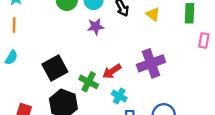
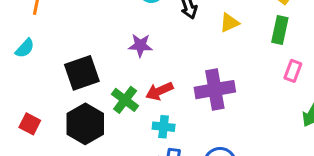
yellow triangle: (153, 14) -> (229, 23), turned 48
purple star: (95, 27) -> (140, 45), moved
cyan cross: (119, 96) -> (164, 127), turned -32

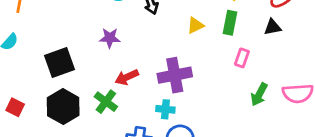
yellow triangle: (229, 23) -> (195, 25), moved
green cross: (125, 100) -> (106, 102), moved
cyan cross: (164, 127) -> (165, 109), moved

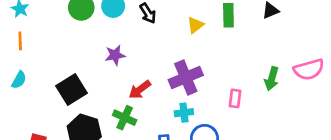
pink rectangle: (242, 58) -> (235, 98), moved

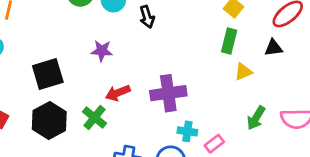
yellow triangle: (195, 25) -> (243, 72), moved
pink rectangle: (235, 98) -> (214, 144), moved, turned 30
cyan cross: (184, 113) -> (187, 131), moved

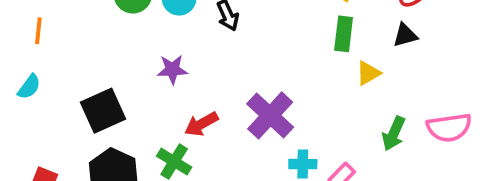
purple cross: (168, 93) -> (270, 115), turned -32

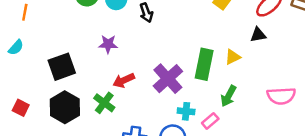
green rectangle: (344, 34) -> (204, 64), moved, size x1.4
green arrow: (394, 134) -> (228, 96), moved

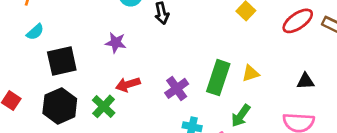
black triangle: (258, 35) -> (305, 81), moved
cyan semicircle: (16, 47) -> (35, 32), moved
purple cross: (168, 79) -> (177, 88), size x0.7

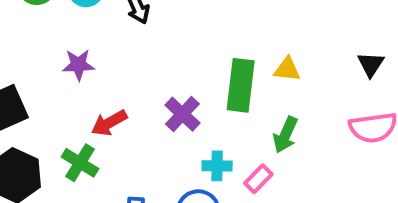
yellow triangle: (251, 73) -> (287, 69), turned 36
black triangle: (305, 81) -> (371, 64), turned -42

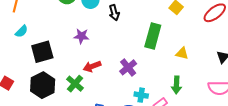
green rectangle: (241, 85) -> (153, 36), moved
green arrow: (285, 135) -> (176, 85), turned -30

